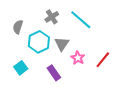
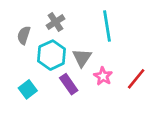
gray cross: (52, 17) -> (55, 22), moved
cyan line: (81, 20) -> (107, 26), turned 40
purple rectangle: (54, 73) -> (69, 84), moved

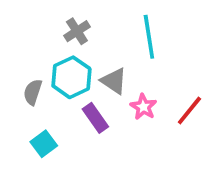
gray semicircle: (24, 35) -> (33, 92), moved
gray triangle: (82, 58) -> (114, 81), turned -30
cyan square: (28, 89) -> (44, 144), moved

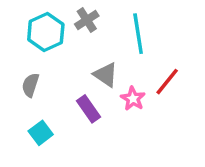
gray cross: (77, 31) -> (87, 20), moved
cyan hexagon: (71, 77) -> (46, 32), moved
red line: (189, 111) -> (167, 82), moved

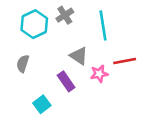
red line: (167, 82) -> (125, 61), turned 40
pink star: (133, 99) -> (99, 74), turned 30
cyan square: (41, 133) -> (42, 104), moved

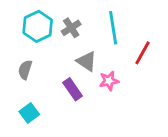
gray cross: (65, 15) -> (71, 28), moved
red line: (125, 61) -> (142, 53), moved, turned -50
cyan square: (42, 104) -> (29, 113), moved

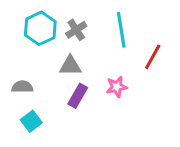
gray triangle: (87, 61) -> (70, 66), moved, turned -35
gray semicircle: (25, 70) -> (22, 87), moved, turned 72
purple rectangle: (73, 89) -> (78, 96), turned 65

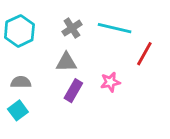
cyan hexagon: (40, 28) -> (19, 31), moved
cyan line: (121, 30) -> (115, 28), turned -68
cyan square: (31, 121) -> (18, 110), moved

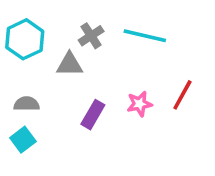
red line: (144, 54) -> (182, 95), moved
gray triangle: (66, 62) -> (70, 64), moved

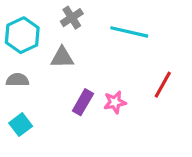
gray cross: (91, 36) -> (72, 18), moved
gray semicircle: (27, 104) -> (17, 80), moved
pink star: (139, 104) -> (115, 102), moved

